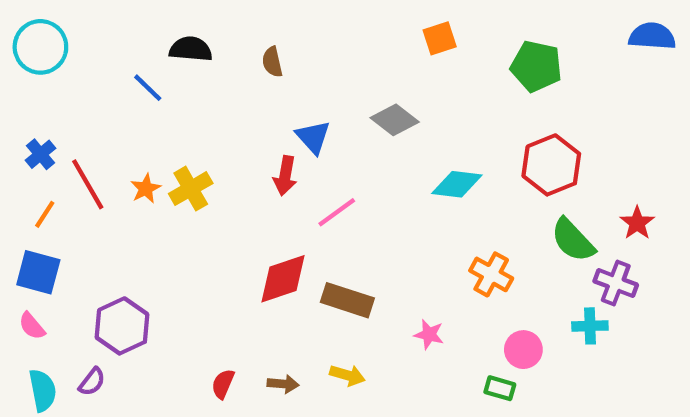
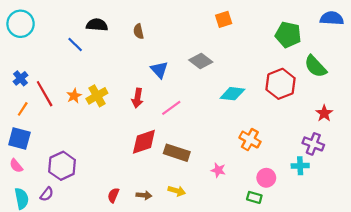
green pentagon: (536, 66) -> (288, 35), moved
red arrow: (285, 176) -> (137, 98), moved
green semicircle: (573, 240) -> (315, 66), moved

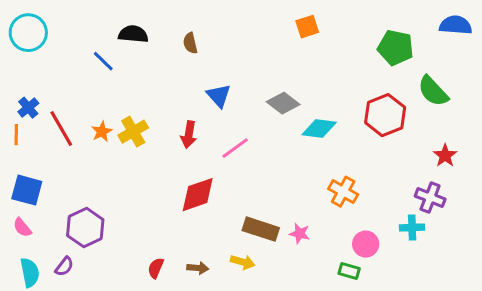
gray diamond: (201, 61) -> (283, 103), moved
orange line: (23, 109) -> (16, 135), moved, turned -32
brown rectangle: (177, 153) -> (261, 229), moved

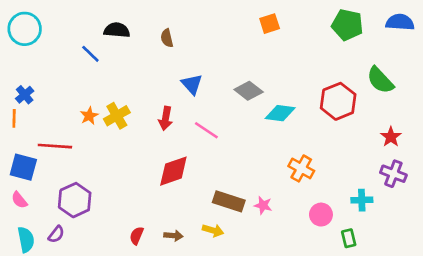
green pentagon: (396, 48) -> (347, 25), moved
red line: (61, 129) -> (55, 146), moved, turned -56
pink line: (235, 148) -> (206, 130), turned 70
purple cross: (430, 198) -> (393, 174), moved
green rectangle: (349, 271) -> (349, 238), moved, turned 60

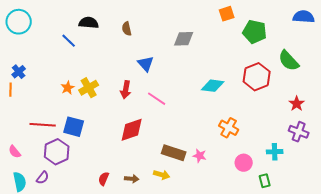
orange square: (270, 24) -> (227, 14), moved
green pentagon: (347, 25) -> (255, 32), moved
gray diamond: (249, 91) -> (184, 39), moved, turned -40
red line: (55, 146) -> (43, 125), moved
blue square: (23, 167) -> (74, 127), moved

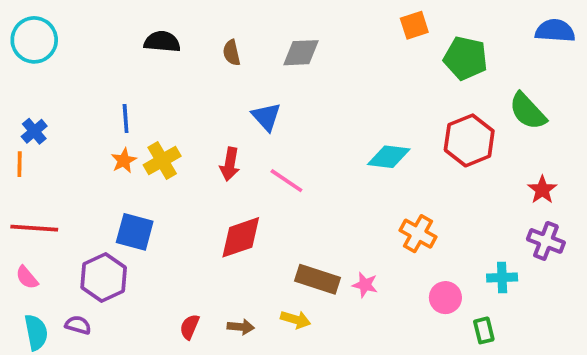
gray diamond: (184, 39) -> (301, 53), moved
blue line: (69, 41) -> (126, 118), moved, turned 42
red line: (43, 125) -> (34, 228), moved
purple semicircle: (43, 178) -> (78, 325), turned -112

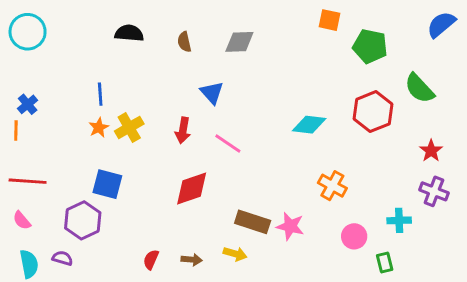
orange square: (414, 25) -> (329, 20), turned 30
blue semicircle: (555, 31) -> (441, 24), turned -44
pink star: (365, 285) -> (290, 226), size x1.4

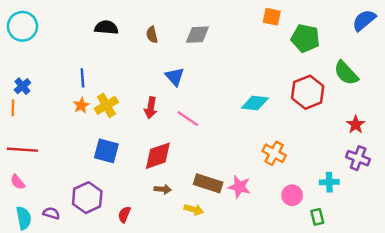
blue square: (107, 184) -> (106, 151), moved
purple hexagon: (83, 220) -> (87, 198), moved
brown arrow: (192, 260) -> (163, 189), moved

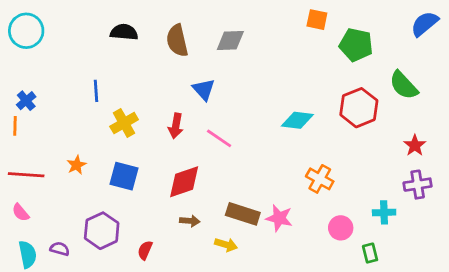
brown semicircle: (152, 35) -> (177, 41), size x1.6
orange star: (81, 105) -> (76, 165), moved
purple cross: (358, 158) -> (418, 185), turned -30

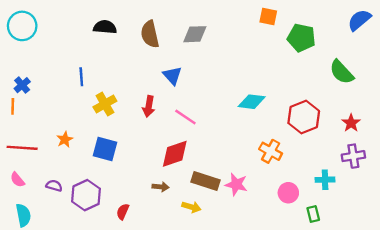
red hexagon: (359, 108) -> (304, 117), moved
red diamond: (184, 182) -> (175, 154), moved
purple semicircle: (60, 249) -> (54, 186), moved

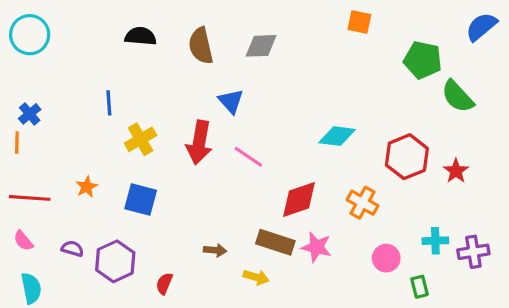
green pentagon: (301, 38) -> (423, 60), moved
red arrow: (149, 106) -> (199, 142), size x1.5
red star: (351, 123) -> (456, 171), moved
red diamond: (175, 154) -> (299, 200), moved
purple cross: (353, 156) -> (473, 252), moved

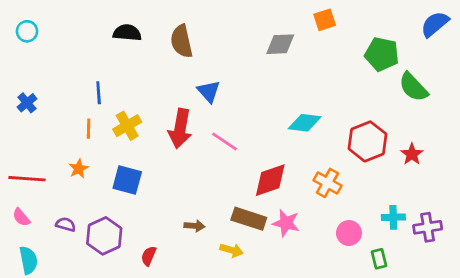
orange square: (359, 22) -> (325, 20), turned -30
cyan circle: (30, 35) -> (27, 31), size x0.6
gray diamond: (261, 46) -> (280, 44), moved
orange line: (17, 142) -> (89, 129), moved

